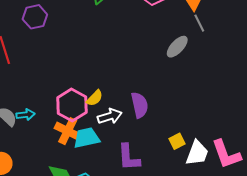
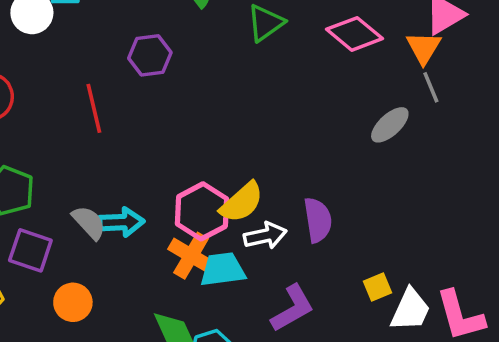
yellow semicircle: (95, 98) -> (242, 202), size x1.5
cyan arrow: (26, 115) -> (121, 222), size x1.4
purple L-shape: (129, 157) -> (292, 308), turned -120

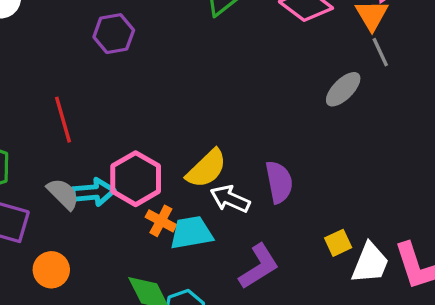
red line: (94, 108) -> (63, 120), moved
pink hexagon: (202, 211) -> (136, 179), moved
white arrow: (265, 236) -> (230, 199), turned -141
orange cross: (191, 256) -> (161, 221), size x0.7

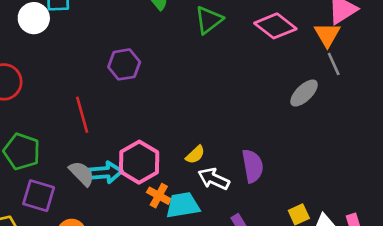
purple hexagon: (114, 34) -> (124, 64), moved
yellow semicircle: (206, 169) -> (195, 155), size x0.6

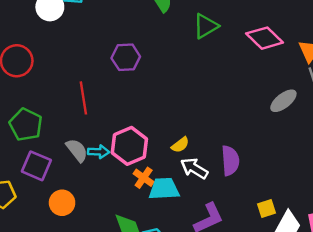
cyan arrow: (106, 172) -> (98, 152), size x0.7

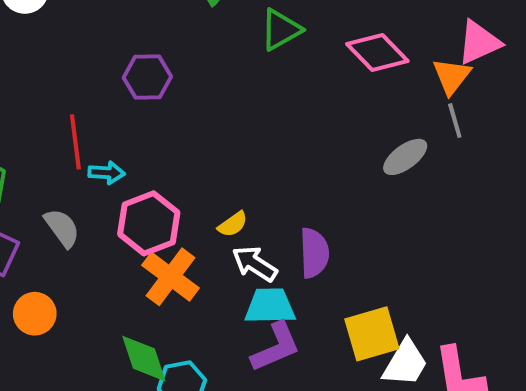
cyan arrow: (98, 152) -> (107, 173), moved
orange cross: (144, 178) -> (171, 277), size x1.6
cyan trapezoid: (164, 189) -> (270, 306), moved
yellow square: (267, 209) -> (372, 334), size x1.8

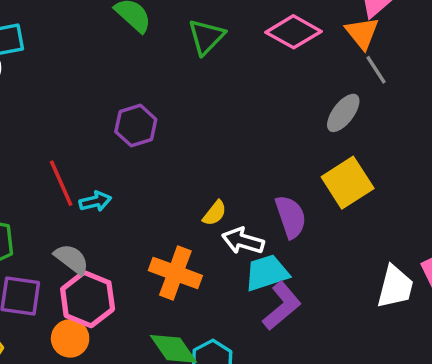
purple hexagon: (147, 77) -> (136, 126), moved
pink hexagon: (149, 223) -> (88, 299), moved
yellow square: (372, 334) -> (348, 183), moved

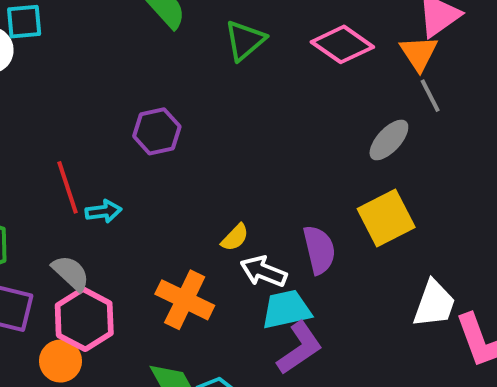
white trapezoid: (395, 287) -> (434, 304), moved

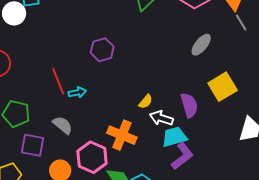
gray ellipse: (389, 140) -> (201, 45), moved
pink hexagon: (84, 319) -> (92, 157), moved

